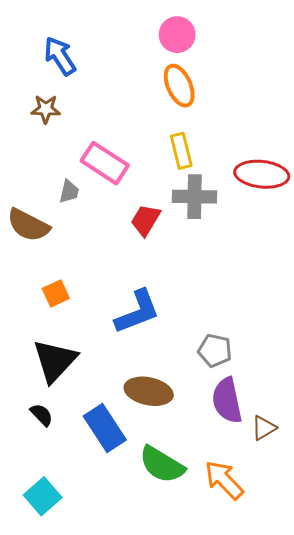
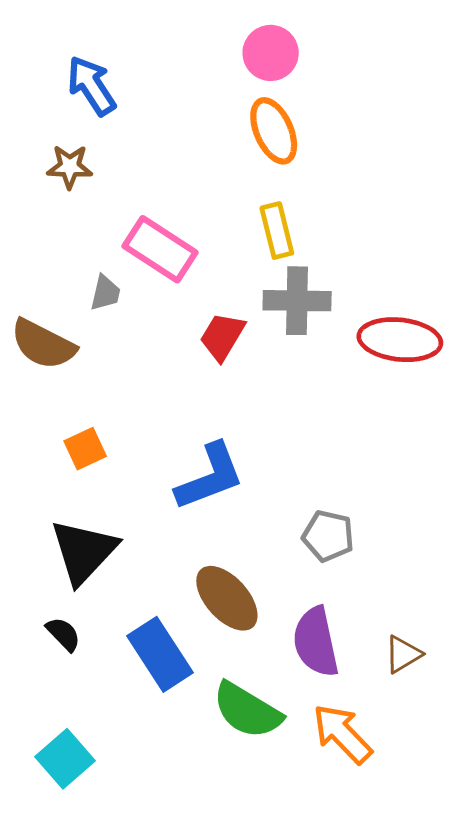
red ellipse: (262, 174) -> (400, 340), moved
brown ellipse: (149, 391) -> (227, 598), turned 36
purple semicircle: (227, 400) -> (316, 642), moved

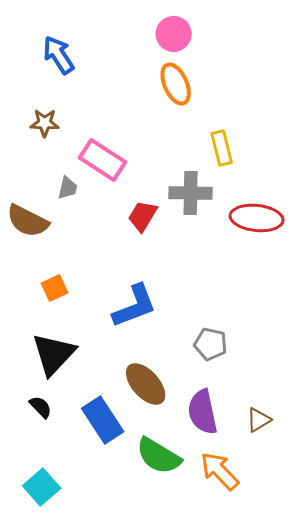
brown star: (70, 167) -> (45, 123), moved
yellow rectangle: (277, 231) -> (222, 148), moved

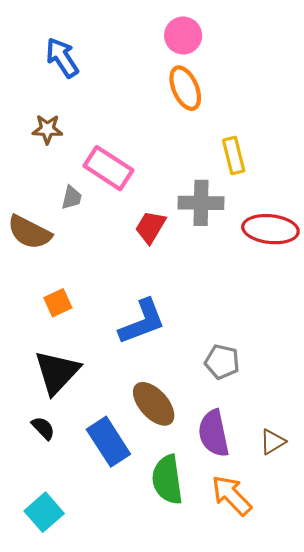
green semicircle: (159, 456) -> (167, 480), turned 51

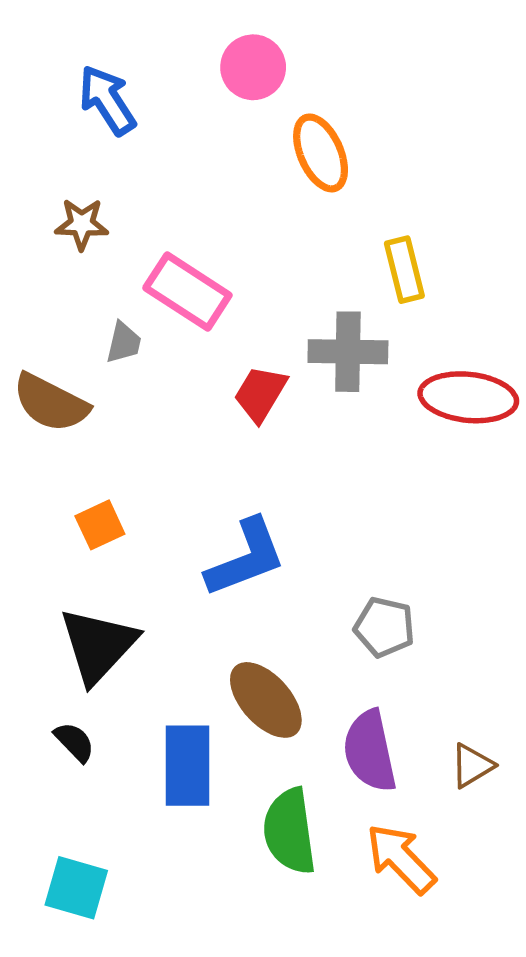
pink circle: (183, 35) -> (253, 67), moved
blue rectangle: (108, 442) -> (187, 766), turned 33
cyan square: (44, 512) -> (76, 888), turned -33

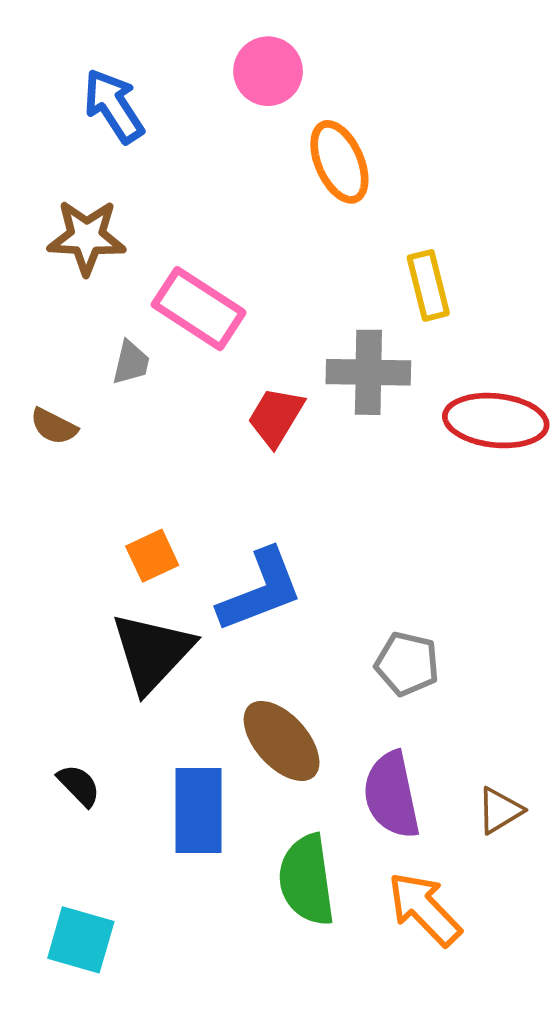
brown star: (82, 224) -> (87, 237), size x1.4
brown semicircle: (51, 403) -> (54, 426), size x0.6
orange square: (100, 525) -> (152, 556), moved
black triangle: (98, 645) -> (152, 652), moved

